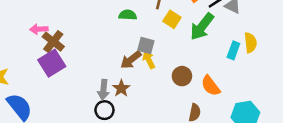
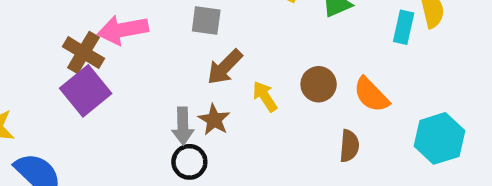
pink arrow: (39, 29) -> (123, 30), moved, size x1.5
gray square: (146, 46) -> (206, 21), moved
yellow arrow: (149, 60) -> (265, 96), moved

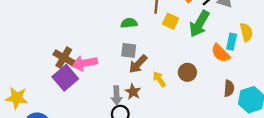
gray square: (206, 21) -> (129, 50), moved
pink arrow: (123, 30) -> (84, 63), moved
orange semicircle: (371, 95) -> (221, 53), moved
brown semicircle: (349, 146) -> (229, 88), moved

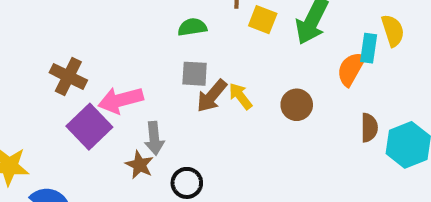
orange semicircle: (221, 53) -> (351, 69), turned 78
brown cross: (64, 58) -> (68, 76), moved
yellow arrow: (159, 79) -> (240, 96), moved
brown star: (133, 92) -> (139, 165), moved
gray arrow: (116, 95) -> (154, 138), moved

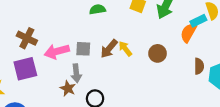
cyan rectangle: (369, 48) -> (198, 21), turned 56
gray square: (195, 74) -> (83, 49), moved
purple square: (89, 127) -> (25, 69), moved, turned 30

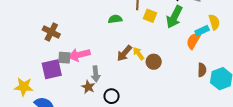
brown cross: (27, 38) -> (51, 32), moved
gray square: (83, 49) -> (64, 58), moved
brown circle: (158, 53) -> (154, 62), moved

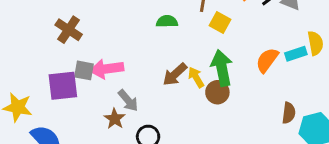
green arrow: (174, 17) -> (222, 68), moved, turned 135
orange semicircle: (193, 41) -> (267, 60), moved
gray arrow: (96, 74) -> (128, 100), turned -42

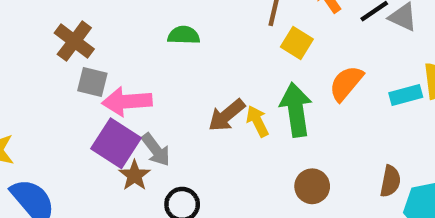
green semicircle: (167, 21) -> (184, 35), moved
orange semicircle: (267, 60) -> (346, 83), moved
gray square: (84, 70) -> (92, 82), moved
purple square: (63, 86) -> (116, 143), moved, turned 36
brown circle: (217, 92) -> (312, 186), moved

